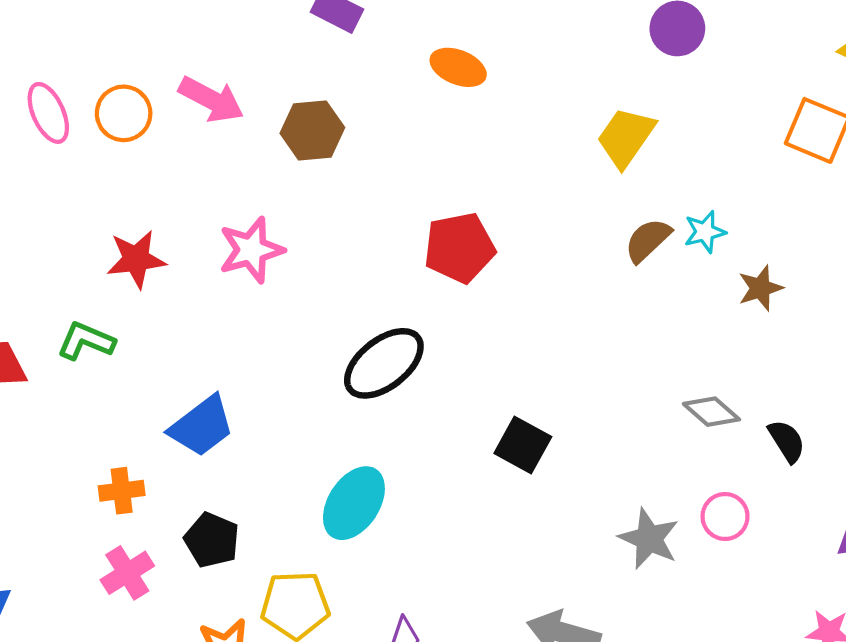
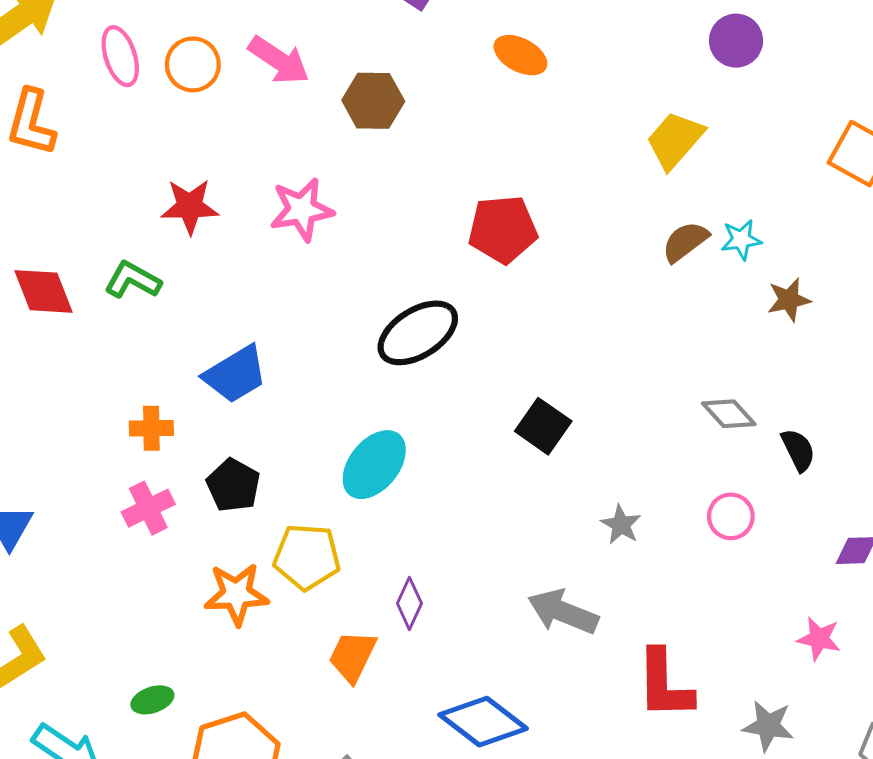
gray star: (649, 539) -> (621, 525), moved, size x0.7

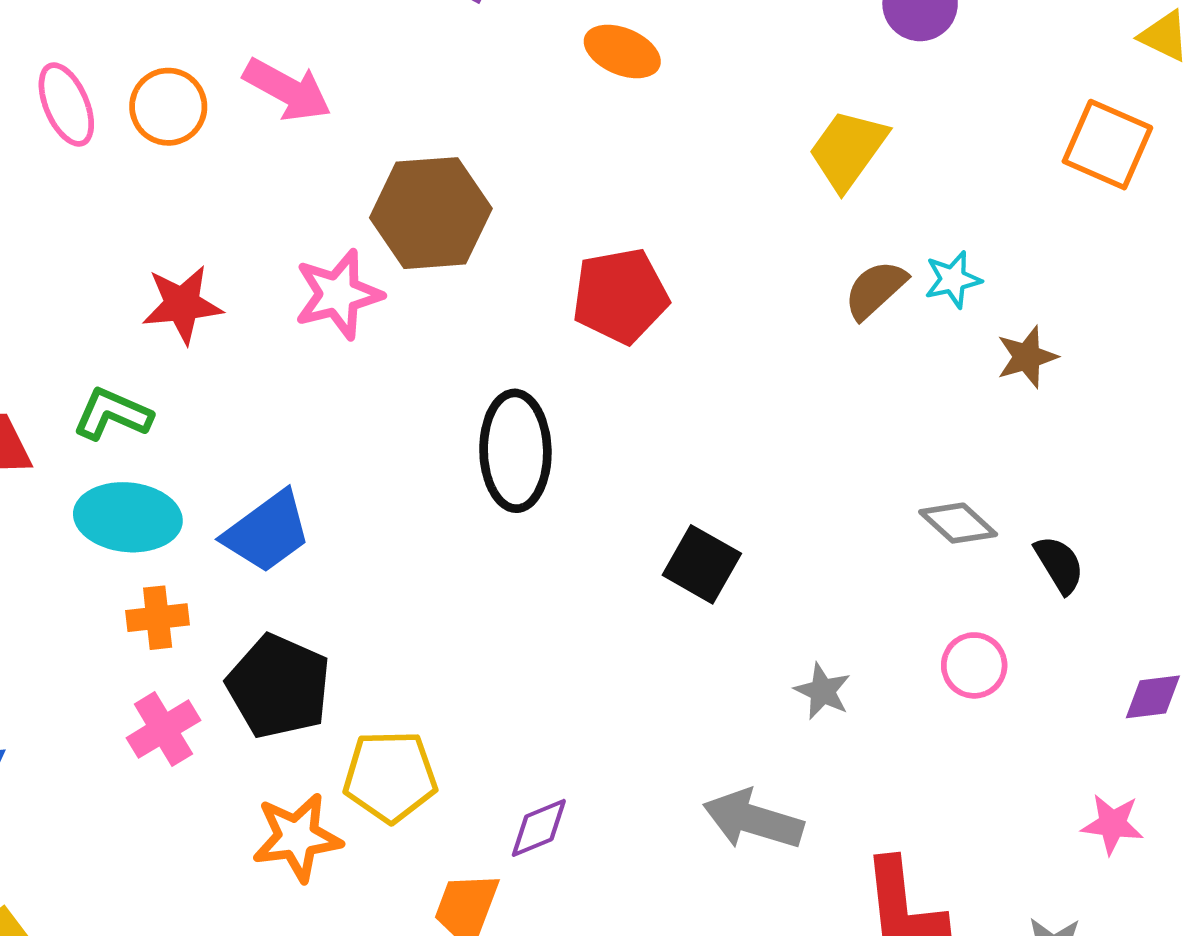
brown hexagon: (373, 101) -> (431, 213), moved, size x1.4
black ellipse: (418, 333) -> (515, 451), turned -54
cyan ellipse: (374, 465) -> (128, 517), moved, turned 62
black pentagon: (233, 485) -> (279, 686), size x1.4
purple diamond: (409, 603) -> (539, 828), turned 48

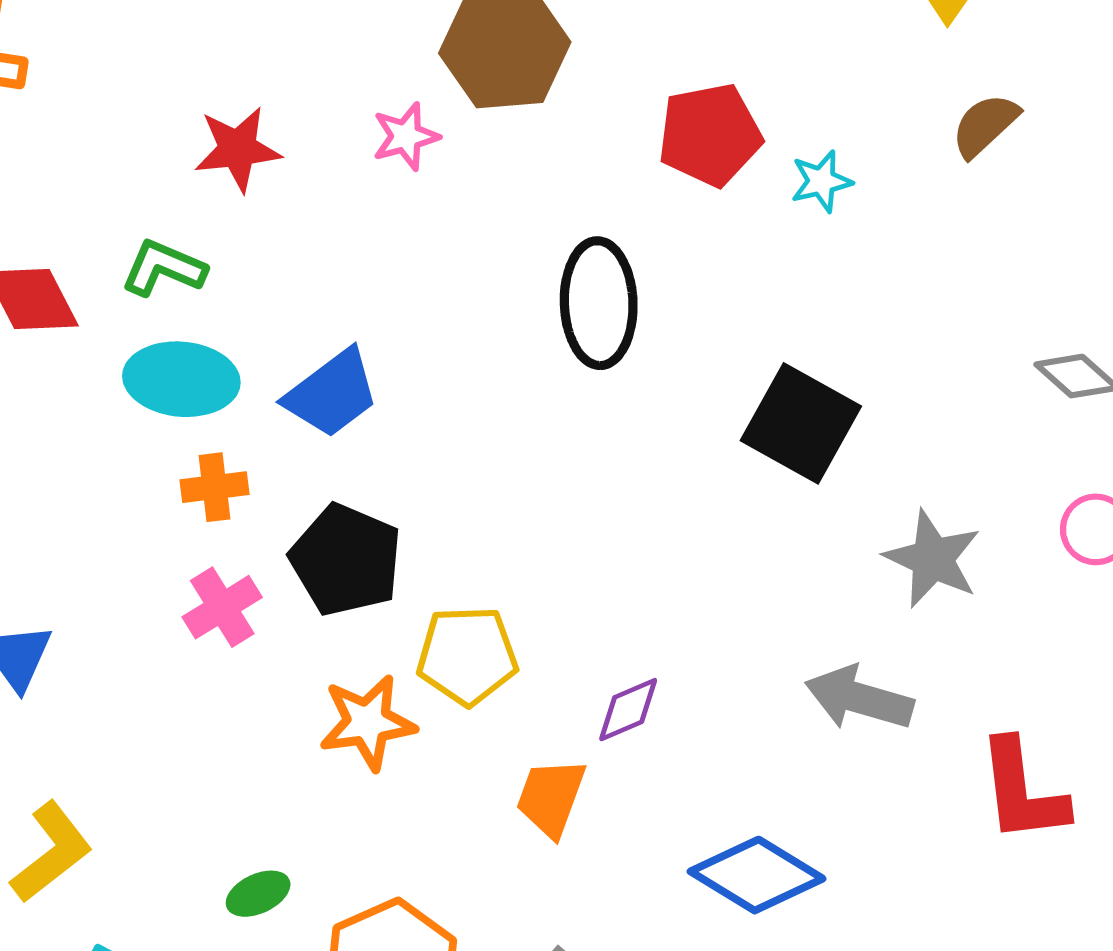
cyan star: (953, 279) -> (821, 181), moved
pink star: (338, 294) -> (406, 136), size x0.7
black square: (702, 564) -> (801, 423), size x1.4
gray star: (823, 691) -> (933, 559), size x1.6

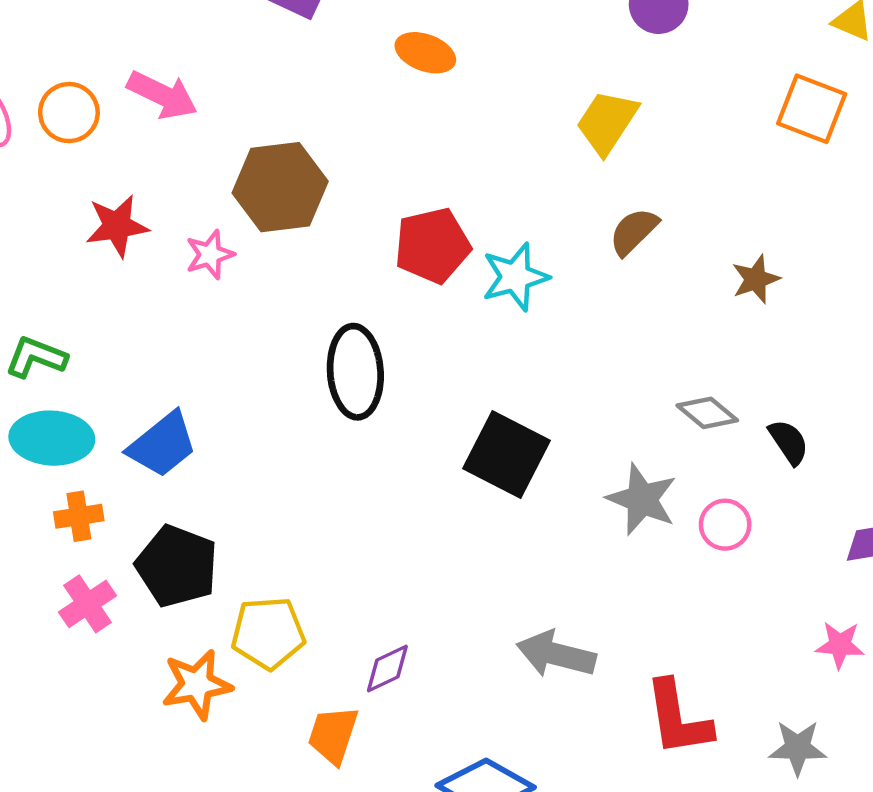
red star: (238, 149) -> (117, 226), moved
cyan star: (821, 181) -> (515, 277), size x1.5
gray star: (933, 559) -> (642, 499), moved

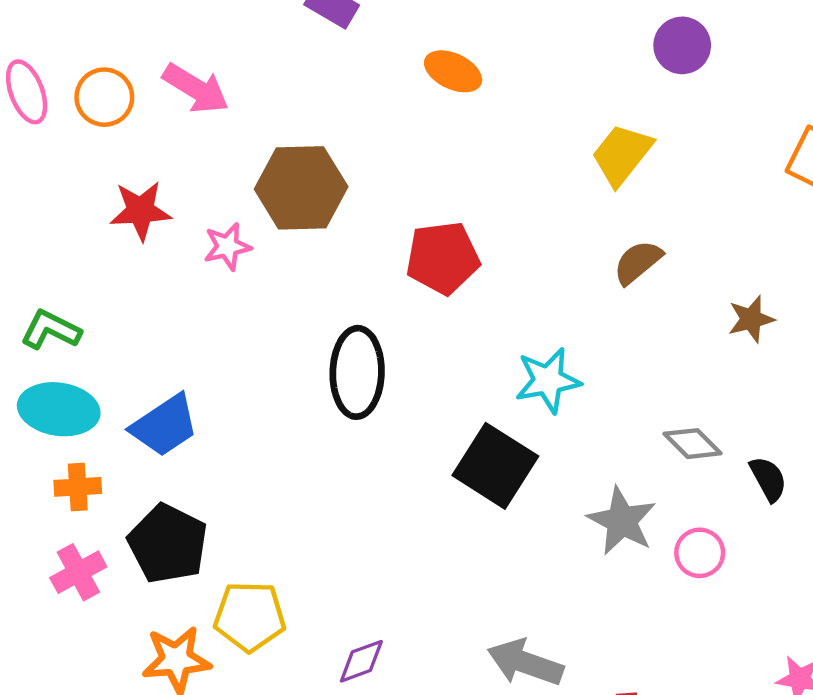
cyan star: (515, 277) -> (548, 380), moved

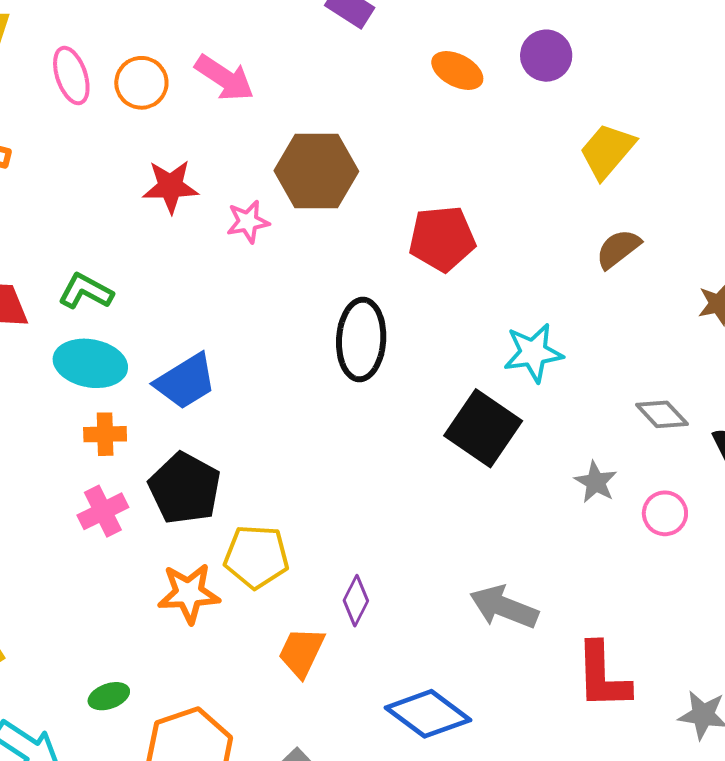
purple circle: (682, 45) -> (546, 56), moved
gray star: (622, 521) -> (596, 482), size x0.7
purple diamond: (361, 661) -> (356, 601), turned -45

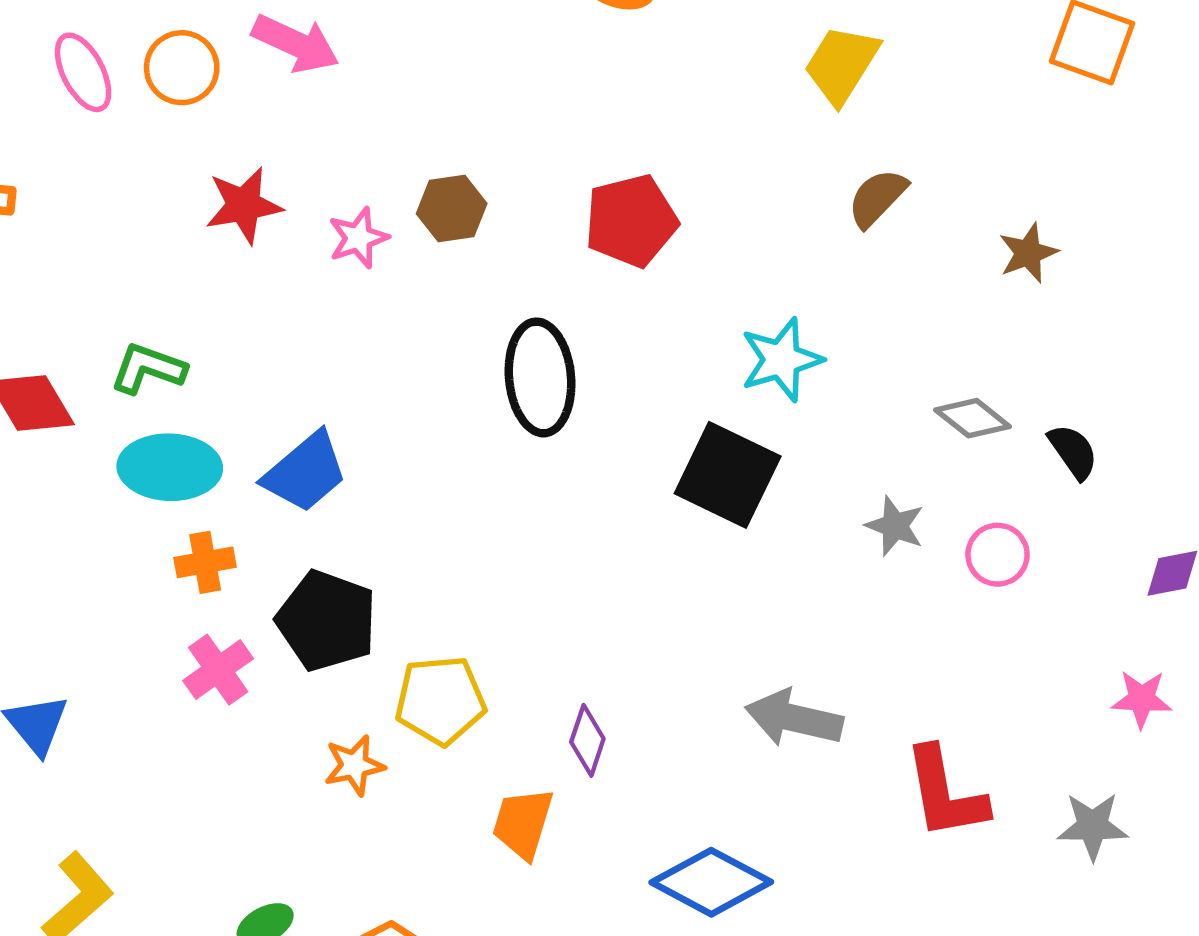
brown hexagon: (316, 171) -> (452, 209), moved, size x0.6
orange star: (189, 593) -> (354, 765), size x0.7

